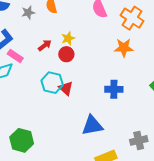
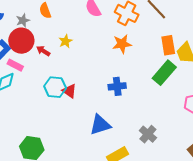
red arrow: (45, 45) -> (43, 51), turned -104
red circle: (66, 54) -> (21, 41), moved, size x1.6
gray cross: (139, 140) -> (148, 134), turned -30

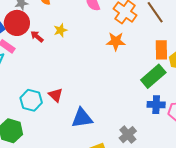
blue cross: (117, 86) -> (156, 105), moved
cyan hexagon: (55, 87) -> (31, 100), moved
red triangle: (69, 91) -> (56, 95), moved

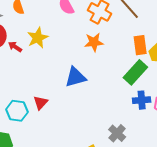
yellow star: (60, 30) -> (38, 38), size x1.5
red triangle: (56, 95) -> (41, 103), turned 35
blue triangle: (82, 118) -> (75, 77), moved

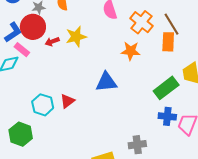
orange rectangle: (140, 45) -> (168, 42), moved
red arrow: (15, 47) -> (52, 42), turned -64
gray cross: (117, 133) -> (137, 145), turned 30

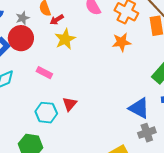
red arrow: (52, 42) -> (57, 20), moved
pink rectangle: (22, 50) -> (44, 73), moved
blue triangle: (106, 82) -> (139, 108), moved, turned 45

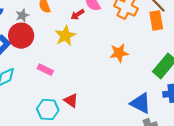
red arrow: (57, 20) -> (77, 14), moved
orange star: (121, 42) -> (119, 53), moved
red triangle: (70, 104) -> (71, 100), turned -35

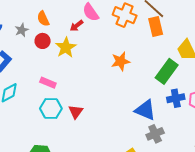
red circle: (21, 36) -> (43, 41), moved, size x0.6
red triangle: (71, 100) -> (76, 112), turned 35
cyan hexagon: (48, 110) -> (51, 108), moved

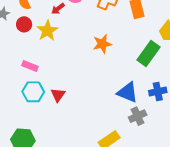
blue cross: (176, 98) -> (158, 91), moved

